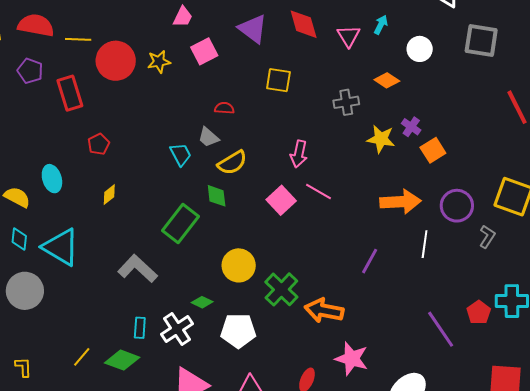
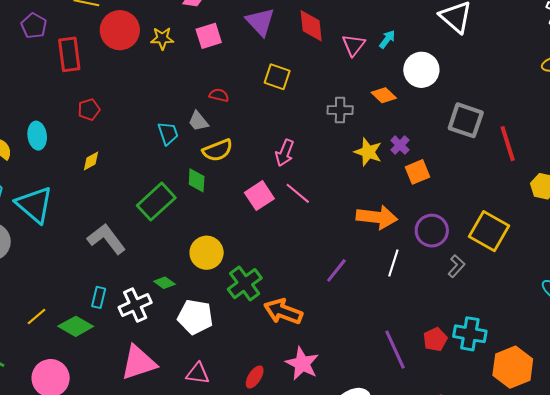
gray square: (481, 41) -> (466, 120), moved
white circle: (420, 49) -> (421, 70), size x1.4

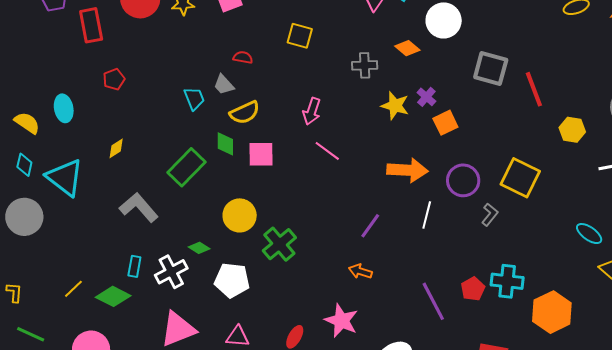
yellow diamond: (91, 161) -> (116, 148), moved
pink square: (259, 196) -> (261, 154), moved, turned 36
orange arrow: (283, 311) -> (360, 271), moved, size x0.6

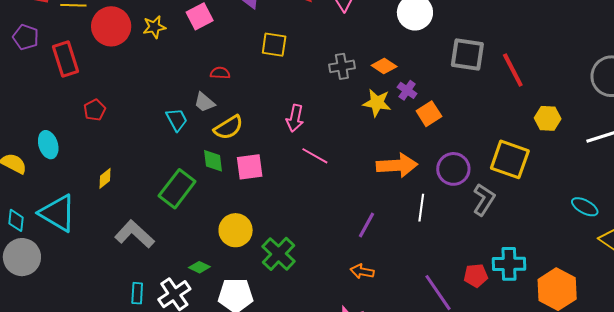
orange diamond: (407, 48) -> (384, 66), moved
yellow hexagon: (572, 130) -> (548, 118), moved
cyan diamond: (24, 165) -> (16, 220), moved
gray L-shape: (490, 215) -> (484, 200), size x1.4
red pentagon: (473, 289) -> (476, 276), turned 30

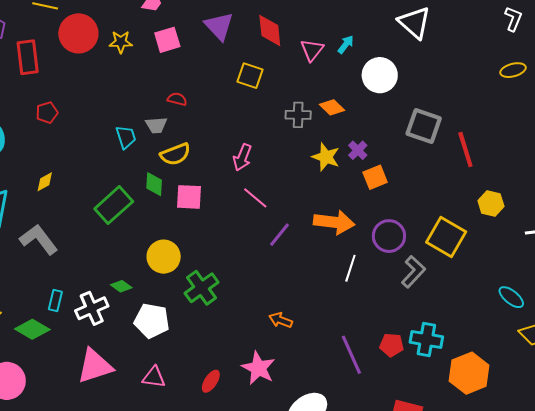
yellow square: (274, 45) -> (250, 76), moved
orange diamond: (384, 66) -> (332, 107), moved
gray trapezoid: (204, 102) -> (156, 125), turned -55
purple line: (367, 225) -> (280, 235), moved
gray L-shape: (135, 234) -> (39, 239), moved

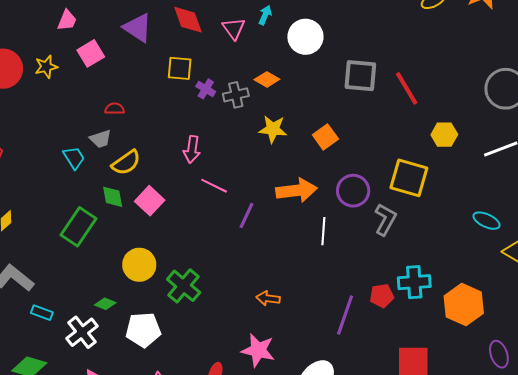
purple cross: (358, 150) -> (206, 89), moved
pink square: (189, 197) -> (150, 201), turned -36
cyan rectangle: (55, 301) -> (42, 313), moved, turned -70
purple line: (351, 355) -> (345, 315), turned 57

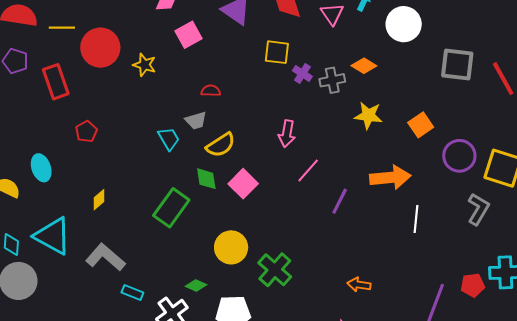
yellow star: (46, 67) -> (144, 65), moved, turned 30
pink line: (214, 186) -> (308, 171), turned -76
purple circle: (353, 191) -> (459, 156), moved

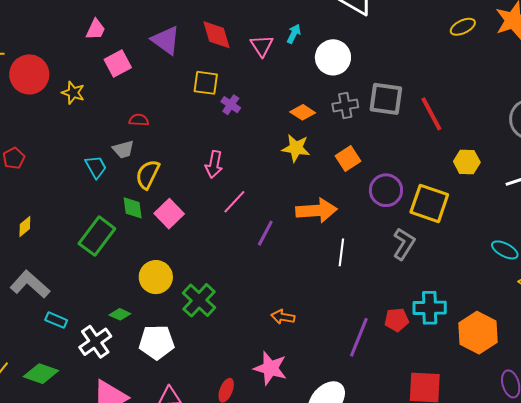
orange diamond: (364, 66) -> (303, 112), moved
gray cross: (332, 80) -> (345, 106), moved
yellow semicircle: (221, 145) -> (148, 174), turned 148

